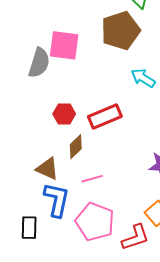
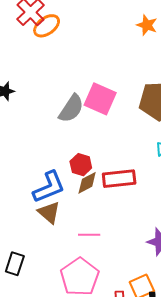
brown diamond: (76, 147) -> (87, 183), moved
blue L-shape: (57, 200) -> (49, 187), moved, turned 39

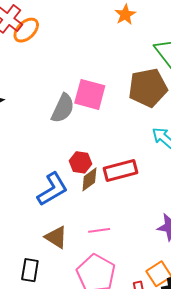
orange star: (147, 25) -> (125, 15), turned 30
brown triangle: (49, 212) -> (56, 237), moved

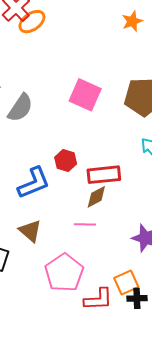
gray semicircle: (63, 108) -> (20, 108), moved
brown diamond: (89, 179) -> (96, 197), moved
pink line: (99, 230) -> (85, 224), moved

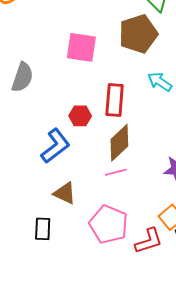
red rectangle: (104, 175) -> (115, 100), moved, turned -64
brown diamond: (96, 197) -> (119, 143), size x1.5

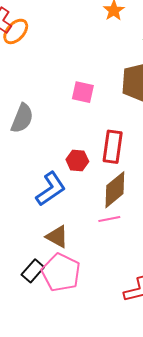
pink square: (81, 47) -> (83, 92), size x0.7
pink pentagon: (109, 224) -> (61, 272), moved
black rectangle: (43, 229) -> (33, 271), turned 35

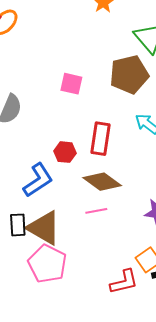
brown diamond: (115, 190) -> (102, 182), turned 75
brown triangle: (57, 237) -> (44, 228), size x1.5
black rectangle: (33, 271) -> (18, 225), moved, turned -45

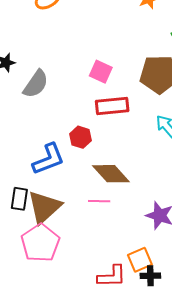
red rectangle: (101, 139) -> (112, 106), moved, turned 64
brown triangle: (44, 228) -> (44, 207), turned 36

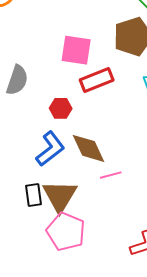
pink square: (101, 72) -> (76, 50), size x1.4
red hexagon: (81, 137) -> (61, 108), moved
brown diamond: (111, 174) -> (89, 148), moved, turned 33

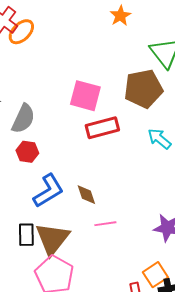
red hexagon: (61, 108) -> (27, 152), moved
brown diamond: (89, 148) -> (86, 195), size x0.6

